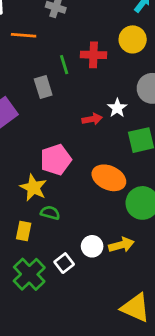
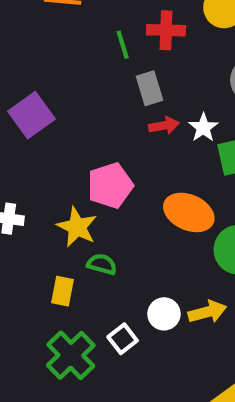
gray rectangle: (43, 87) -> (149, 88), moved
white star: (117, 108) -> (203, 128), moved

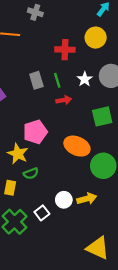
green line: (123, 45) -> (57, 80), moved
gray rectangle: (149, 88) -> (36, 80), moved
white star: (203, 128) -> (85, 79), moved
green semicircle: (102, 264) -> (31, 173), turned 144

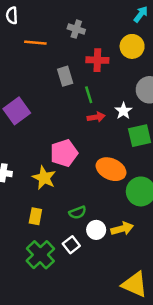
gray cross: (35, 12) -> (76, 29), moved
white star: (85, 79) -> (123, 111), moved
gray rectangle: (36, 80) -> (65, 76), moved
green semicircle: (31, 173) -> (78, 213), moved

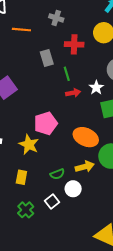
yellow arrow: (122, 229) -> (85, 167), moved
green cross: (40, 255) -> (26, 210), size x0.7

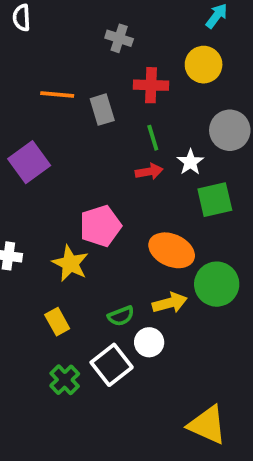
orange line: (21, 30) -> (57, 95), moved
green line: (67, 74) -> (153, 138), moved
yellow rectangle: (21, 177) -> (57, 322), turned -40
white square: (52, 201) -> (112, 365), size x1.5

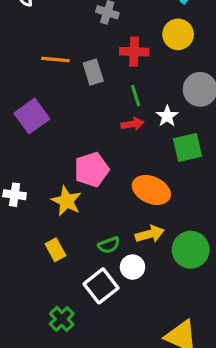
green circle: (217, 284) -> (191, 250), moved
green cross: (65, 380) -> (62, 319), moved

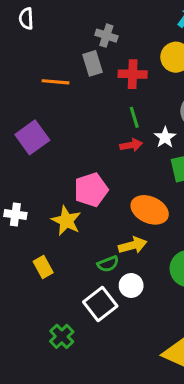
gray rectangle: (93, 72) -> (93, 63), moved
yellow arrow: (150, 234) -> (133, 245), moved
yellow rectangle: (55, 250) -> (43, 267), moved

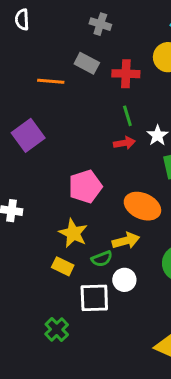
gray cross: (106, 36) -> (100, 24), moved
gray rectangle: (93, 63) -> (87, 63), turned -45
yellow star: (66, 221) -> (73, 233), moved
yellow rectangle: (43, 267) -> (63, 266), moved, turned -35
white square: (100, 304) -> (94, 298), turned 36

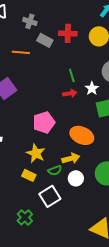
gray cross: (100, 24) -> (30, 21), moved
red cross: (126, 74) -> (68, 33), moved
white circle: (124, 280) -> (76, 178), moved
white square: (94, 298) -> (50, 196), turned -30

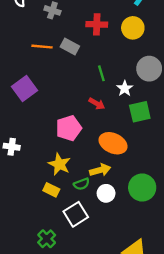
gray rectangle: (45, 40) -> (70, 47), moved
red arrow: (70, 93) -> (97, 104), moved, turned 40

